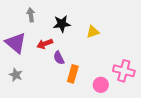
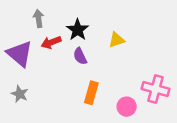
black star: (62, 24) -> (78, 30), turned -30
red arrow: (45, 44) -> (51, 42), moved
purple semicircle: (59, 58) -> (80, 56), moved

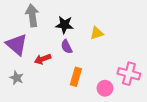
gray arrow: (39, 18) -> (32, 15), size x1.5
black star: (78, 30) -> (64, 25), turned -30
red arrow: (51, 42) -> (43, 59), moved

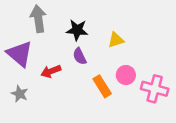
orange rectangle: (76, 77) -> (102, 86), moved, turned -48
pink circle: (105, 88) -> (126, 75), moved

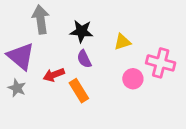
orange rectangle: (102, 86) -> (79, 91), moved
pink cross: (155, 89) -> (161, 63), moved
gray star: (20, 94) -> (17, 88), moved

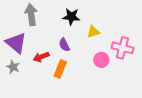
black star: (82, 31) -> (71, 17), moved
orange rectangle: (79, 91) -> (60, 69), turned 54

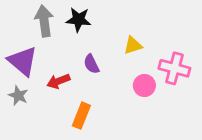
black star: (71, 17) -> (78, 20), moved
orange rectangle: (60, 69) -> (81, 116), moved

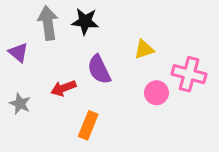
purple triangle: (23, 61) -> (18, 52), moved, size x0.6
purple semicircle: (91, 64) -> (99, 70), size x1.4

